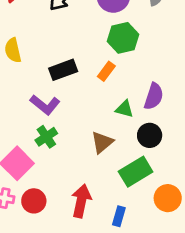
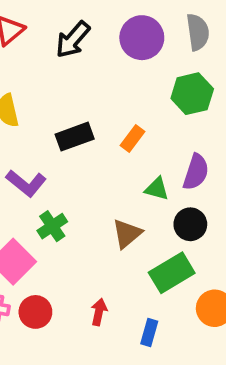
green hexagon: (123, 38) -> (192, 94), moved
purple L-shape: (45, 105) -> (26, 183), moved
red arrow: (81, 201) -> (99, 312), size x0.6

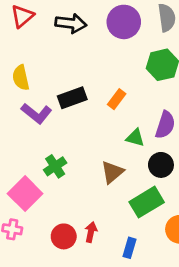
black arrow: (73, 40) -> (71, 23), turned -124
purple L-shape: (26, 183) -> (37, 113), moved
red circle: (35, 312) -> (64, 236), moved

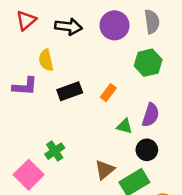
yellow semicircle: (21, 78) -> (46, 60), moved
purple L-shape: (37, 113) -> (25, 86), moved, turned -35
brown triangle: (112, 172) -> (105, 170), moved

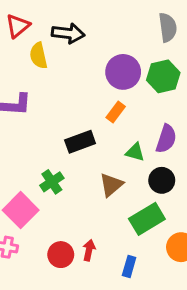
purple circle: (114, 25) -> (123, 72), moved
yellow semicircle: (46, 60) -> (38, 56), moved
black rectangle: (70, 91) -> (80, 142), moved
brown triangle: (105, 170) -> (111, 185), moved

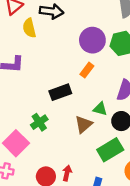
green triangle: (135, 152) -> (100, 109), moved

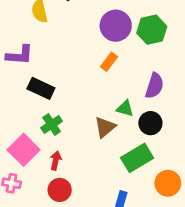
black rectangle: (60, 92) -> (41, 88), moved, turned 45
red arrow: (67, 173) -> (56, 161), moved

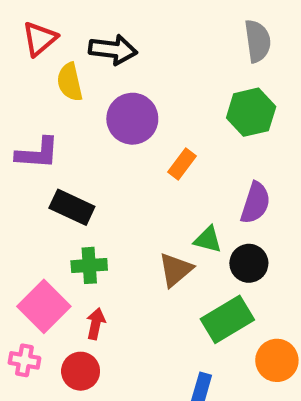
purple circle: (116, 26) -> (132, 119), moved
green cross: (52, 124) -> (89, 265), turned 30
red circle: (60, 190) -> (81, 371), moved

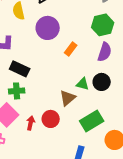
purple semicircle: (255, 203) -> (105, 52), moved
black circle: (249, 263) -> (102, 82), moved
green cross: (89, 265) -> (17, 91), moved
red circle: (81, 371) -> (51, 119), moved

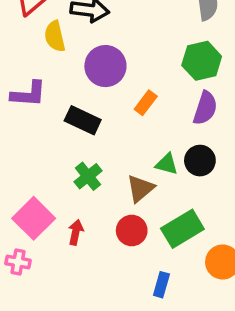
black rectangle: (20, 69) -> (83, 120), moved
green cross: (17, 91) -> (88, 176), moved, turned -35
red circle: (51, 119) -> (132, 231), moved

